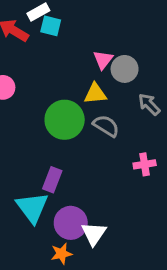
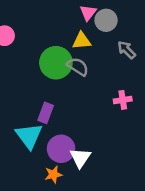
gray semicircle: (106, 126) -> (78, 67), moved

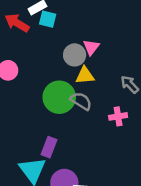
gray circle: (106, 20) -> (75, 55), moved
pink cross: (123, 100) -> (118, 116), moved

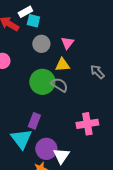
gray circle: (75, 55) -> (41, 44), moved
pink cross: (118, 116) -> (87, 124), moved, size x1.5

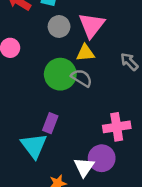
pink triangle: (67, 43) -> (92, 25), size x1.6
purple circle: (46, 149) -> (102, 158), moved

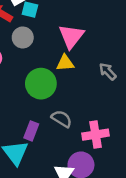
gray circle: (59, 26) -> (23, 37), moved
gray semicircle: (82, 78) -> (62, 119), moved

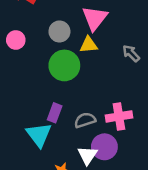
gray circle: (23, 37) -> (59, 31), moved
gray semicircle: (62, 119) -> (85, 120), moved, turned -50

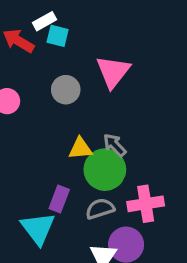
yellow triangle: (89, 45) -> (80, 148), moved
gray arrow: (131, 53) -> (115, 145), moved
green circle: (64, 65) -> (105, 170), moved

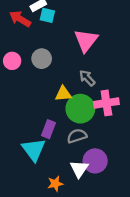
gray circle: (66, 90) -> (42, 59), moved
gray arrow: (115, 145) -> (87, 78), moved
pink cross: (146, 204) -> (106, 103), moved

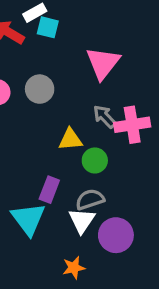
pink cross: (106, 103) -> (132, 125), moved
green circle: (80, 109) -> (95, 160), size x0.6
white triangle: (79, 169) -> (82, 221), moved
orange star: (55, 184) -> (74, 268), moved

